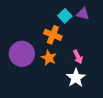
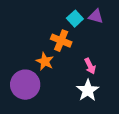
purple circle: (22, 54) -> (25, 85), moved
orange star: (49, 58) -> (45, 61), moved

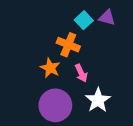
pink arrow: (90, 66) -> (81, 73), moved
purple circle: (25, 85) -> (55, 105), moved

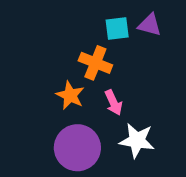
cyan square: (84, 20) -> (117, 29), turned 36
white star: (98, 100) -> (137, 141), turned -30

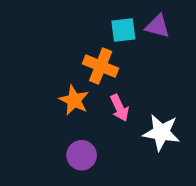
white star: (137, 141) -> (161, 132), moved
purple circle: (77, 148) -> (82, 155), size x0.6

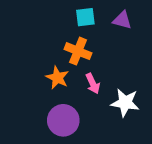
cyan square: (123, 30) -> (85, 17), moved
purple circle: (82, 155) -> (63, 120), size x1.4

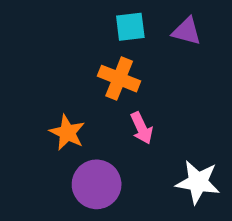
orange star: (57, 78) -> (67, 133), moved
white star: (125, 103) -> (198, 182), moved

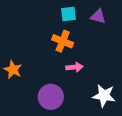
pink arrow: (142, 128) -> (74, 67), turned -70
orange star: (67, 133) -> (13, 70), moved

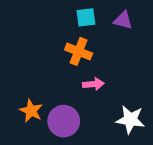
orange star: (13, 70) -> (31, 111), moved

